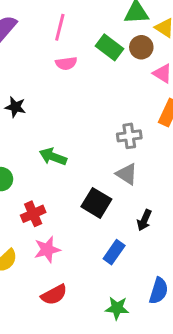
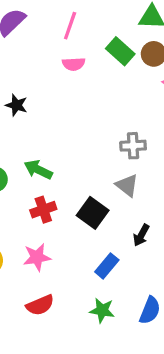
green arrow: (53, 157) -> (38, 170), moved
red cross: (33, 214) -> (43, 210), moved
green star: (117, 308) -> (102, 310), moved

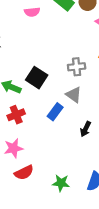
black square: (93, 213) -> (37, 78), moved
blue rectangle: (107, 266) -> (55, 112), moved
red semicircle: (40, 305) -> (24, 173), moved

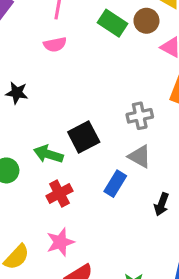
pink semicircle: (32, 12) -> (55, 44), moved
black square: (37, 78) -> (84, 137), turned 35

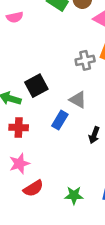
gray cross: (140, 116) -> (85, 60), moved
red cross: (59, 193) -> (19, 128), turned 30

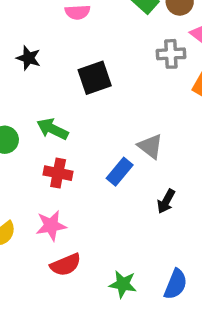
gray cross: (85, 60) -> (171, 54), moved
black square: (36, 86) -> (95, 78), moved

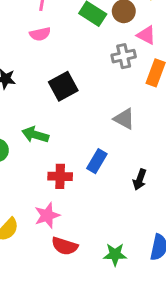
gray triangle: (150, 146) -> (124, 119), moved
red cross: (58, 173) -> (60, 176), moved
red semicircle: (66, 265) -> (65, 246), turned 50

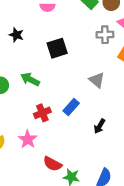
red cross: (60, 176) -> (42, 113), turned -35
pink star: (47, 215) -> (28, 139), turned -30
red semicircle: (65, 246) -> (52, 164), moved

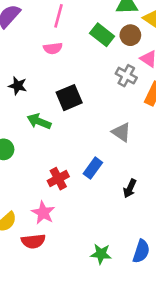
gray cross: (105, 35) -> (126, 76), turned 35
green arrow: (30, 79) -> (39, 121), moved
red semicircle: (52, 164) -> (33, 241), moved, turned -30

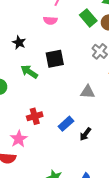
gray triangle: (121, 132) -> (88, 92), turned -42
blue rectangle: (93, 168) -> (66, 124), moved

